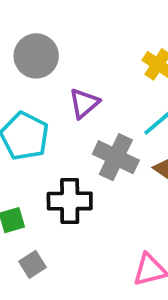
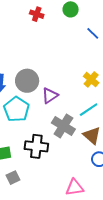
gray circle: (36, 56) -> (27, 81), moved

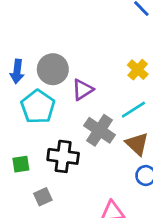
gray square: (13, 178) -> (43, 197), moved

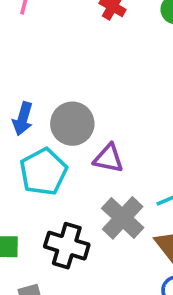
purple triangle: (83, 90) -> (108, 158), turned 35

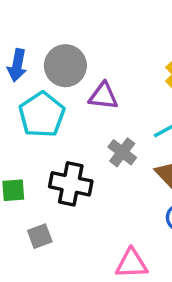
gray cross: (123, 218) -> (122, 152), size x0.7

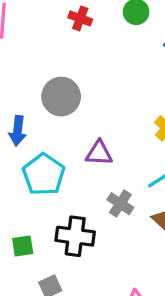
gray circle: (65, 66) -> (61, 97), moved

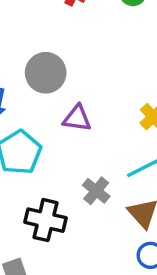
purple triangle: (99, 153) -> (77, 118), moved

